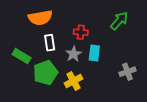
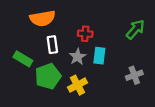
green arrow: (119, 21) -> (135, 29), moved

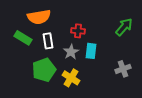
green rectangle: (23, 59) -> (23, 38), moved
yellow cross: (78, 85) -> (71, 78), turned -30

